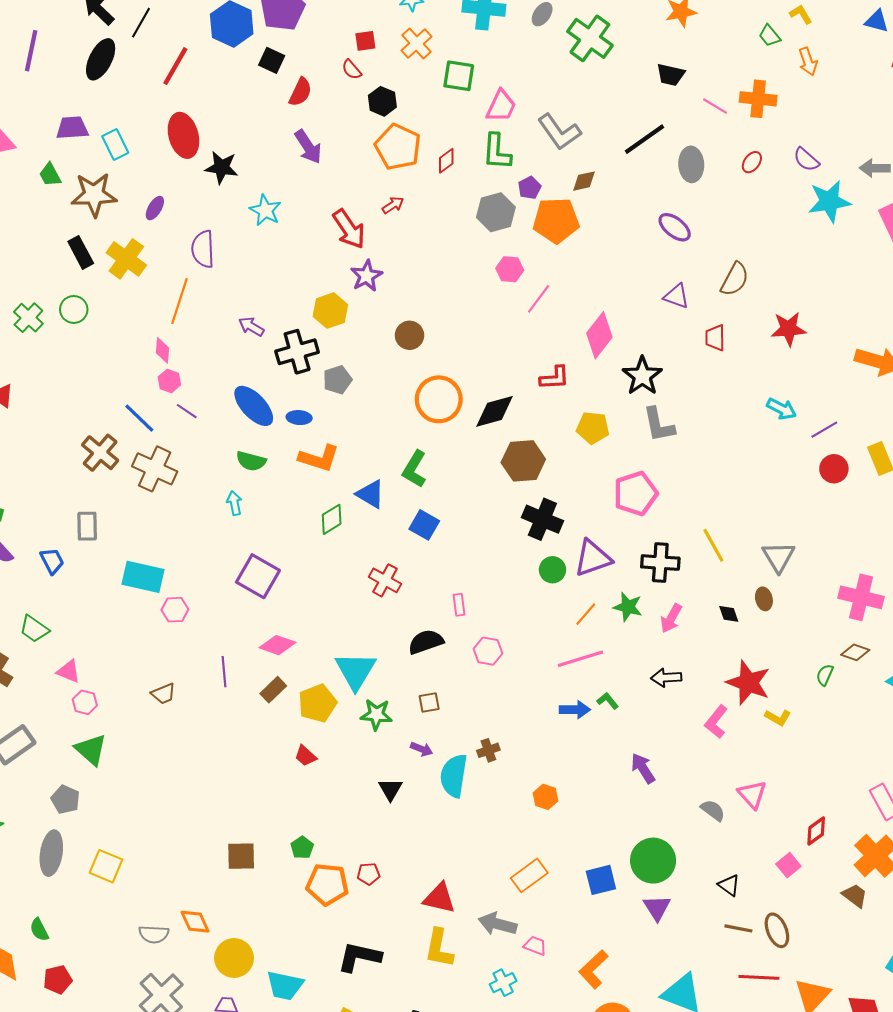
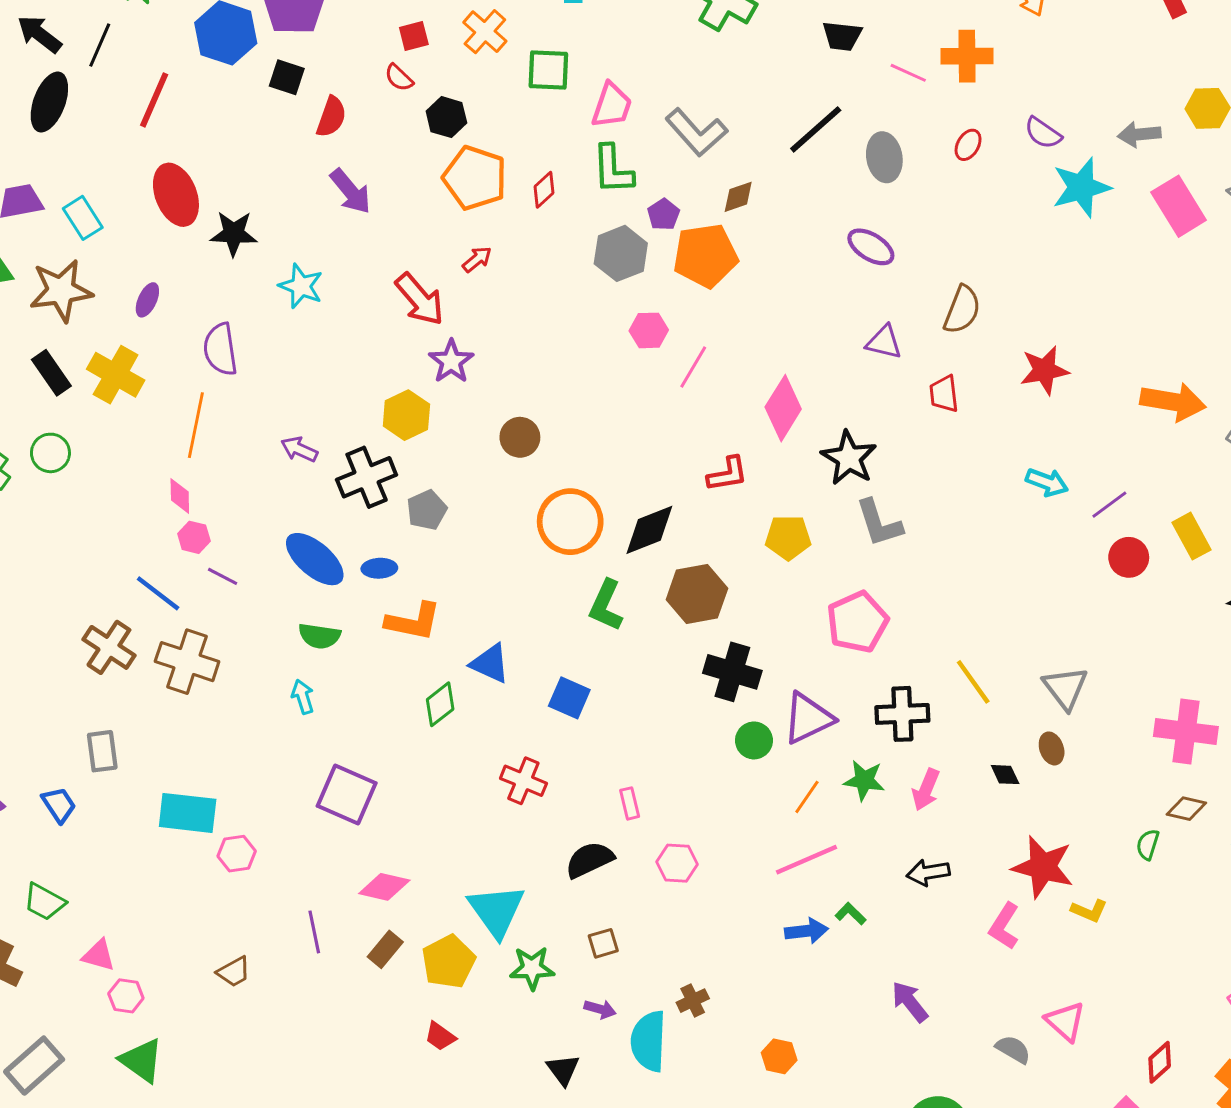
green L-shape: (414, 469) -> (606, 605), moved

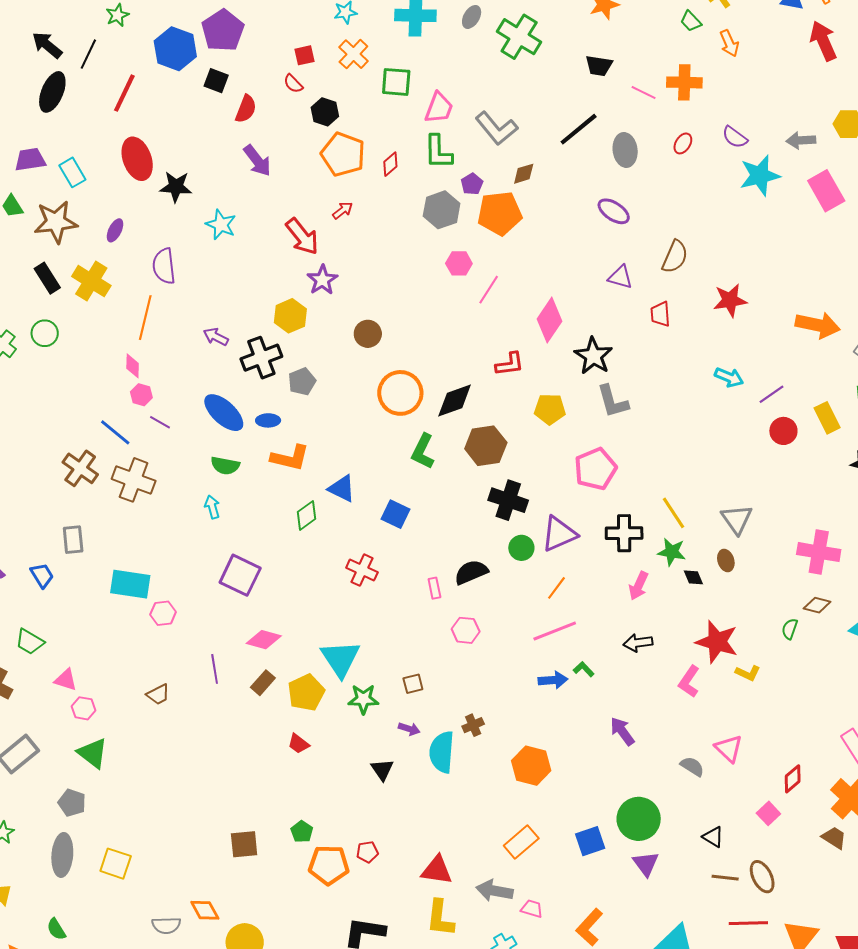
green star: (864, 780) -> (672, 552), moved
black semicircle: (589, 860) -> (471, 572), moved
orange hexagon: (779, 1056) -> (531, 766), size x1.6

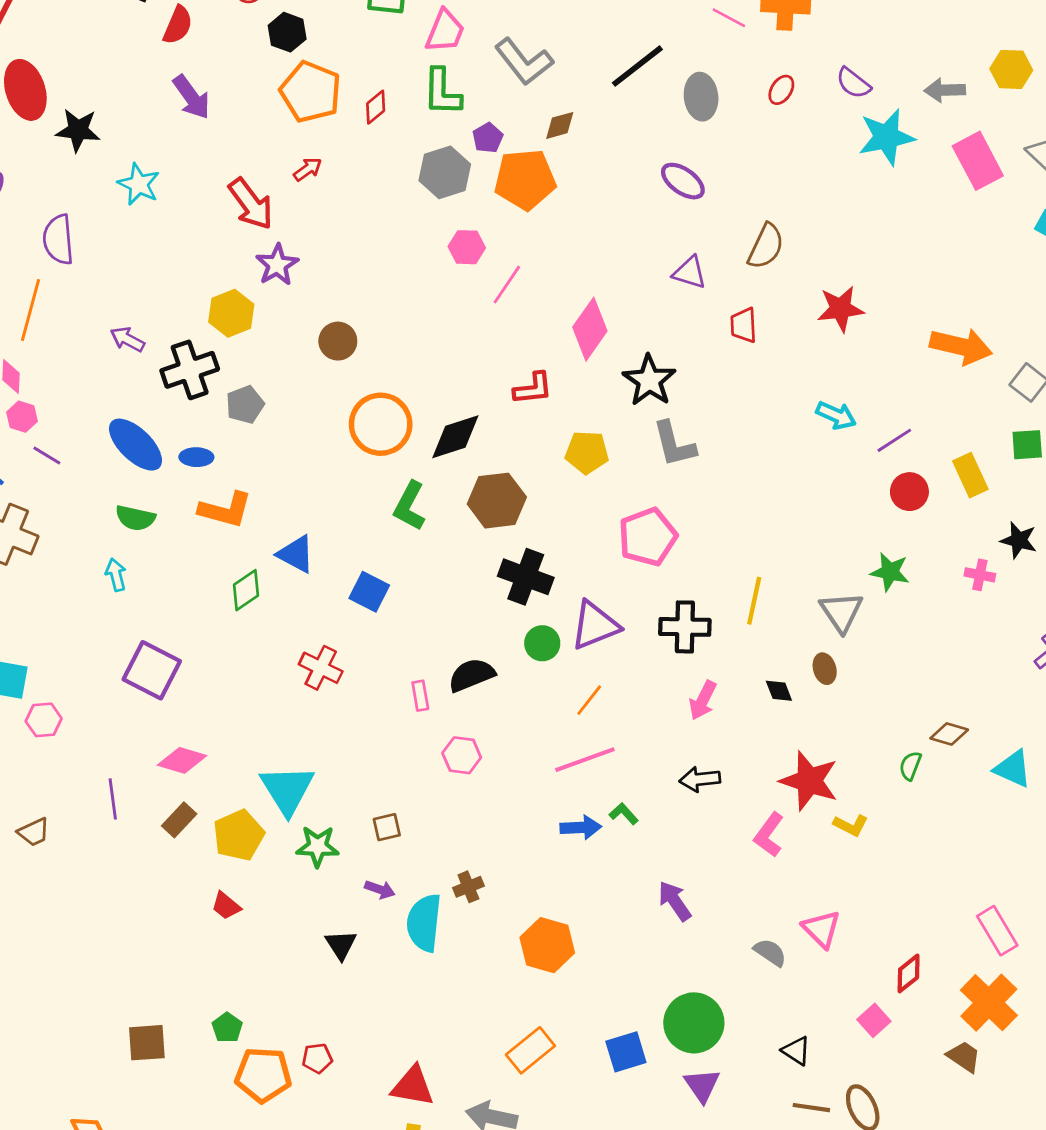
yellow line: (674, 513) -> (754, 601), turned 44
green star: (672, 552) -> (890, 572), moved
pink cross: (819, 552) -> (980, 575), moved, size x0.5

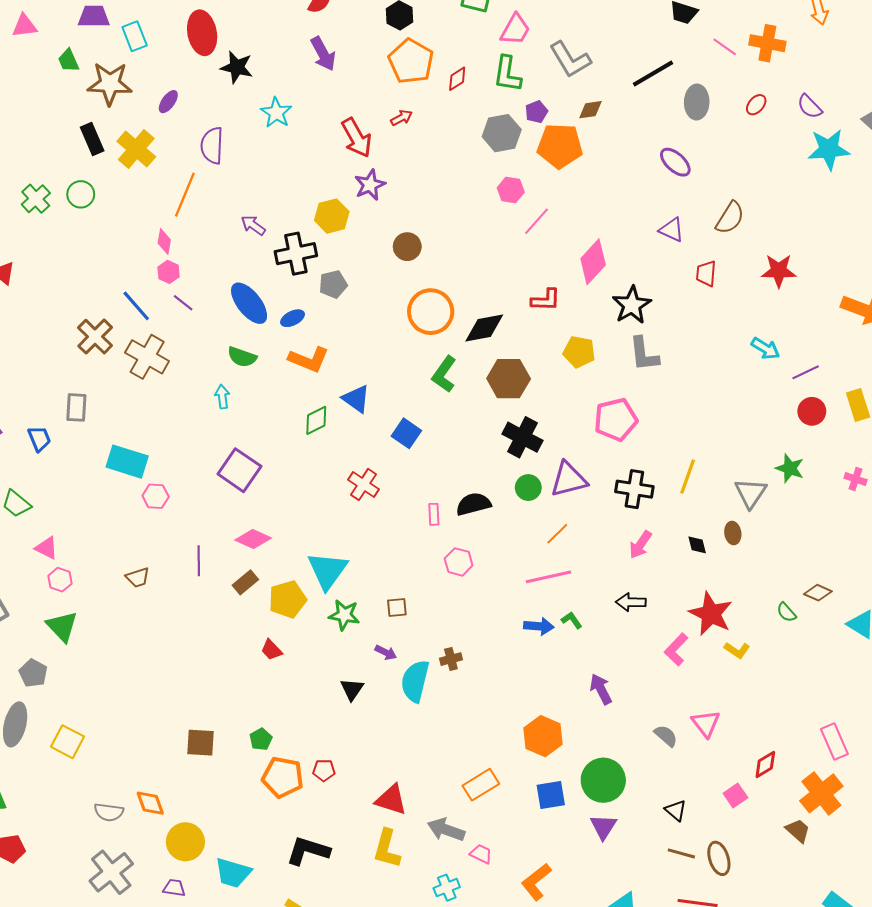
blue ellipse: (196, 457) -> (293, 318), turned -35
green semicircle: (910, 766) -> (786, 612), turned -70
orange hexagon: (547, 945) -> (543, 736), moved

